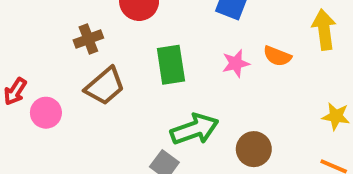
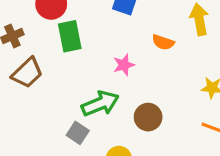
pink star: (236, 63) -> (124, 65), moved
green rectangle: (171, 65) -> (70, 36), moved

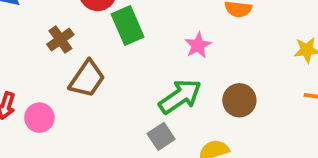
gray square: (78, 133) -> (161, 136), turned 35

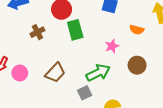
brown trapezoid: (87, 79) -> (55, 73), moved
brown circle: (239, 100) -> (137, 65), moved

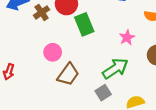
brown cross: (37, 32) -> (42, 12), moved
pink circle: (20, 73) -> (53, 52), moved

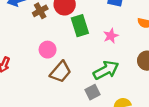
pink star: (127, 38) -> (111, 36), moved

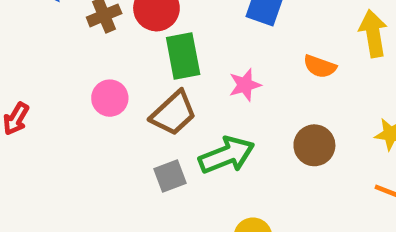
brown trapezoid: (61, 72) -> (173, 113), moved
gray square: (92, 92) -> (170, 176), moved

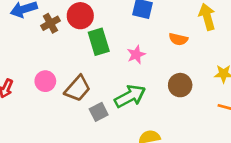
pink circle: (110, 98) -> (45, 81), moved
brown trapezoid: (173, 113) -> (78, 89), moved

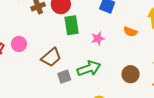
pink circle: (45, 81) -> (19, 44), moved
brown circle: (180, 85) -> (131, 74), moved

